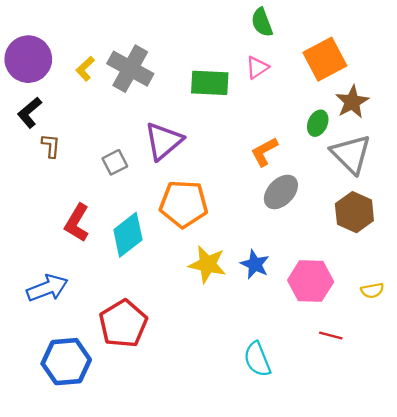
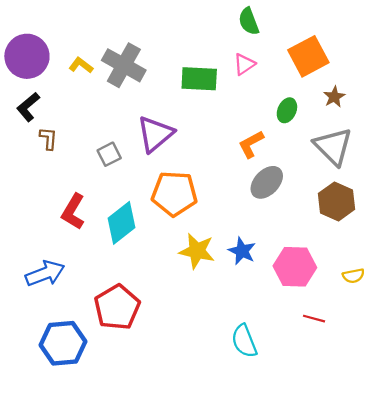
yellow L-shape: (85, 69) -> (81, 65), turned 80
brown star: (352, 102) -> (334, 97), size x0.7
green ellipse: (318, 123) -> (287, 110), moved

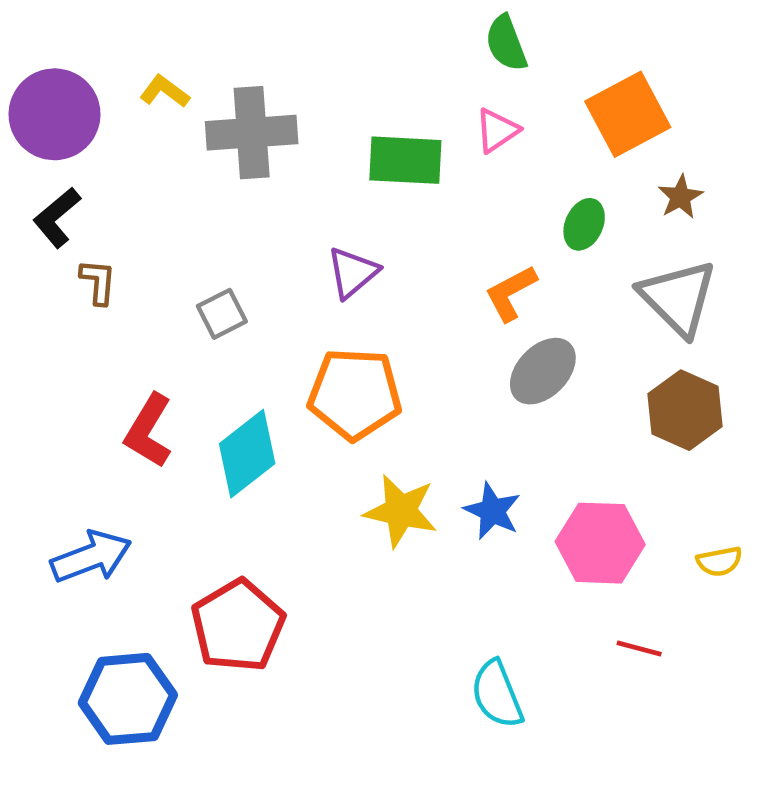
yellow L-shape: (81, 65) -> (165, 91), moved
gray cross: (124, 65) -> (252, 133), turned -33
purple triangle: (155, 134) -> (353, 272), moved, size x0.7

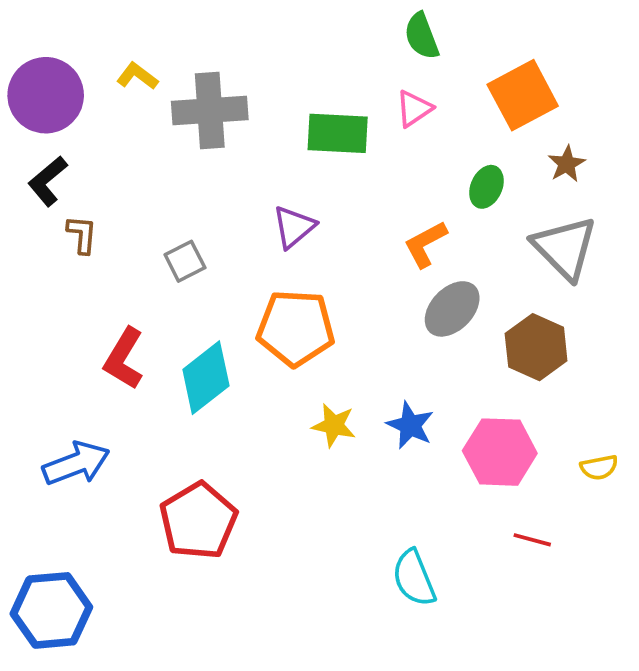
brown hexagon: (685, 410) -> (536, 347), moved
yellow star: (401, 511) -> (334, 425), size x0.7
blue hexagon: (128, 699) -> (51, 610), moved

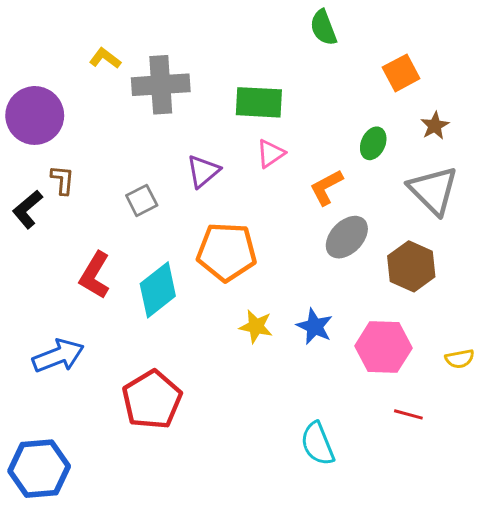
purple circle: (46, 95) -> (35, 115), moved
orange square: (523, 95) -> (401, 73), size x0.7
pink triangle: (414, 109) -> (271, 154), moved
black L-shape: (48, 181) -> (27, 209), moved
purple triangle: (294, 227) -> (203, 171), moved

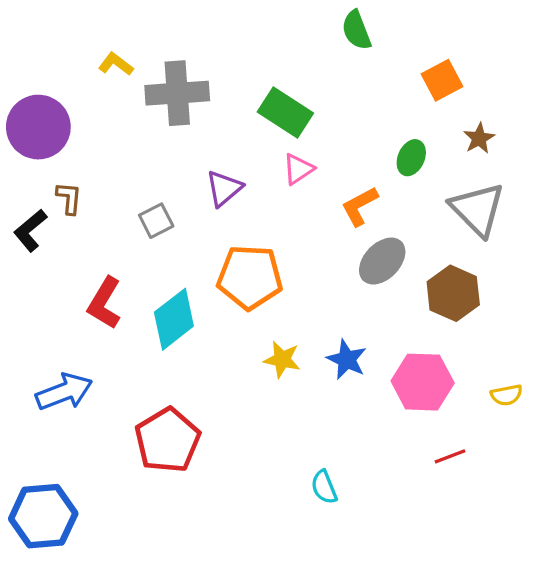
green rectangle: (259, 102) -> (285, 113), turned 30
red line: (408, 414) -> (450, 456), turned -36
cyan semicircle: (318, 444) -> (324, 487), moved, size x0.7

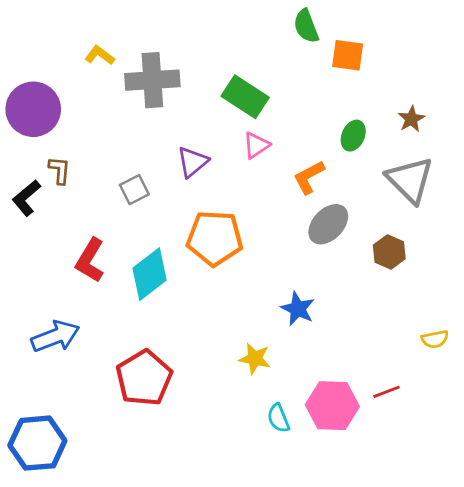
orange square: (442, 80) -> (348, 55), moved, turned 36
brown hexagon: (453, 293) -> (389, 252), size x0.7
yellow star: (282, 360) -> (255, 359), moved
pink hexagon: (423, 382) -> (332, 406), moved

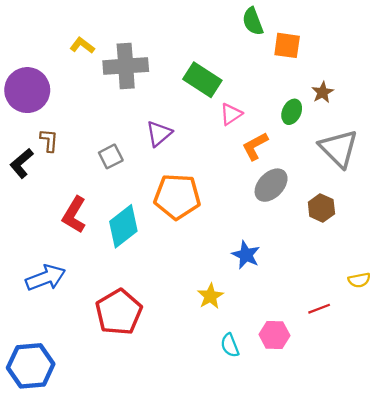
brown star: (411, 119) -> (323, 92), moved
pink triangle: (256, 145) -> (231, 114), moved
yellow star: (255, 359) -> (210, 296), turned 30
red line: (386, 392) -> (319, 309), moved
pink hexagon: (332, 406) -> (274, 335), size x0.7

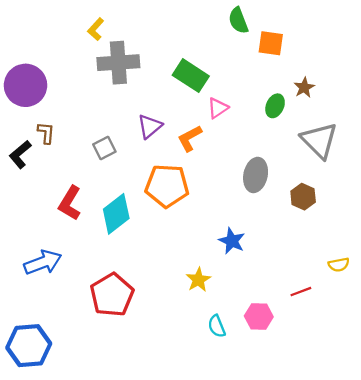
yellow L-shape: (82, 45) -> (96, 29), moved, turned -85
orange L-shape: (255, 146) -> (190, 138), moved
gray ellipse: (271, 185) -> (256, 175), turned -32

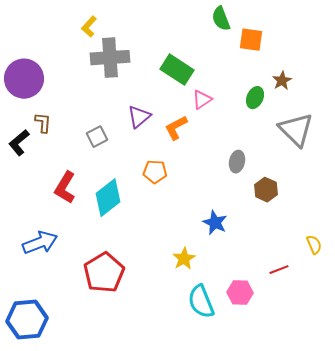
gray ellipse: (256, 175) -> (237, 162), size x0.7
orange pentagon: (167, 186) -> (155, 172), size x0.6
brown hexagon: (303, 197) -> (266, 190), moved
yellow semicircle: (339, 265) -> (314, 245), turned -102
cyan semicircle: (217, 326) -> (201, 302), size x1.6

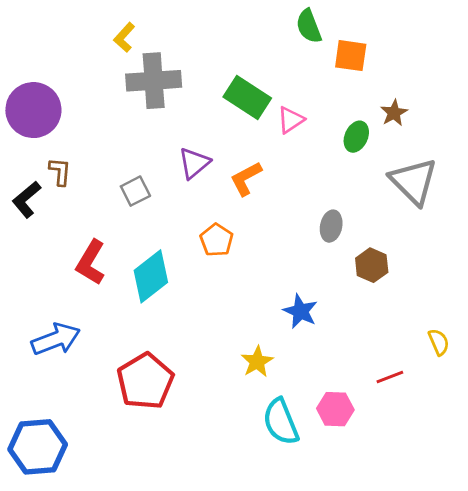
pink triangle: (202, 100) -> (291, 120), moved
orange pentagon: (155, 172) -> (217, 240), turned 30

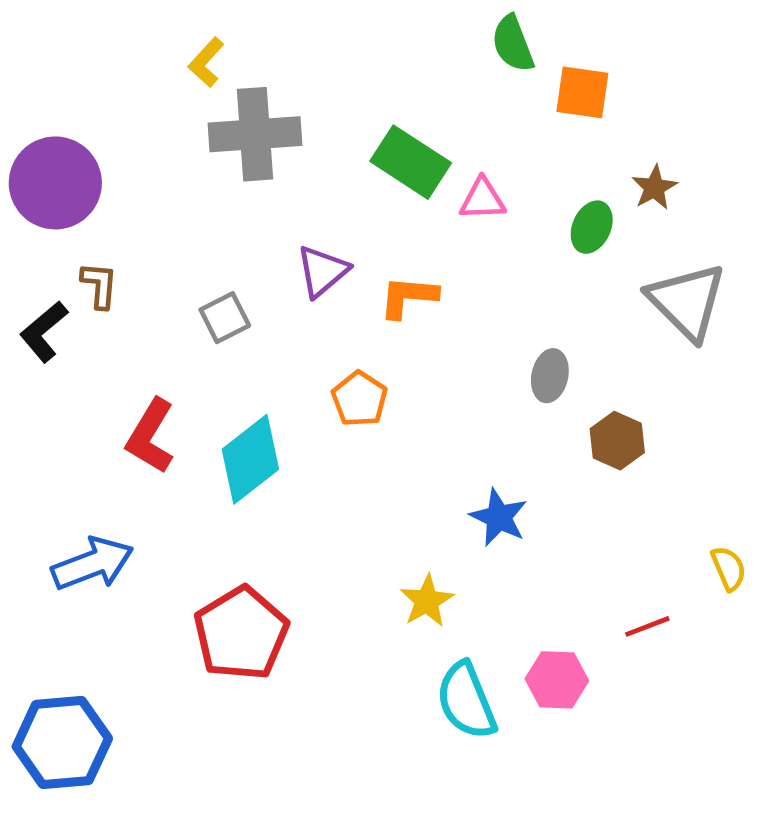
pink triangle: (291, 120) -> (483, 199), turned 32
orange L-shape: (246, 179) -> (408, 297), turned 33

